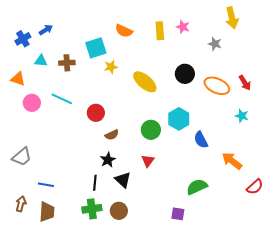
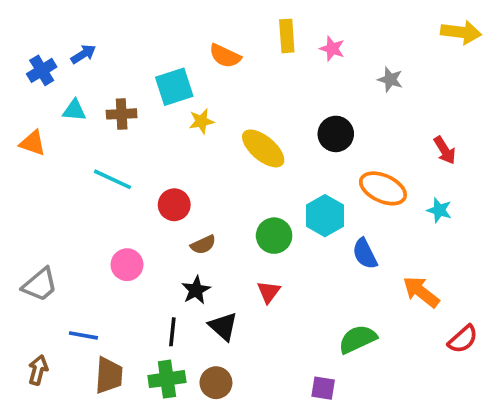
yellow arrow: (232, 18) -> (461, 32), moved, turned -70
yellow rectangle: (160, 31) -> (287, 36), moved
orange ellipse: (217, 86) -> (383, 188), moved
pink circle: (32, 103) -> (127, 265), moved
brown trapezoid: (47, 212) -> (109, 375), moved

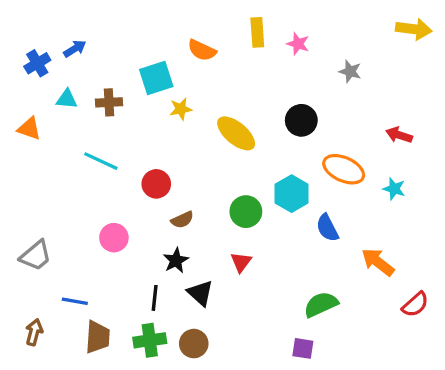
red arrow: (445, 150) -> (399, 135), turned 140
purple square: (323, 388) -> (303, 348), moved

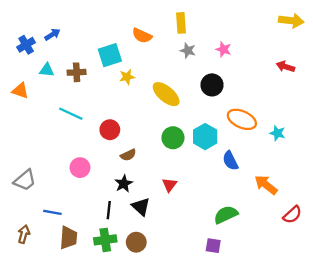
pink star: (298, 44) -> (223, 49), moved
gray star: (350, 71) -> (188, 51), moved
red arrow: (399, 135) -> (285, 67), moved
green circle: (246, 212) -> (173, 138), moved

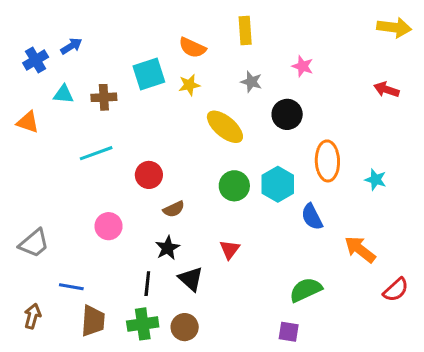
gray star: (188, 51) -> (251, 82), moved
yellow star: (127, 77) -> (189, 85), moved
cyan line: (71, 114) -> (96, 153), turned -45
orange ellipse: (242, 119) -> (327, 161), turned 64

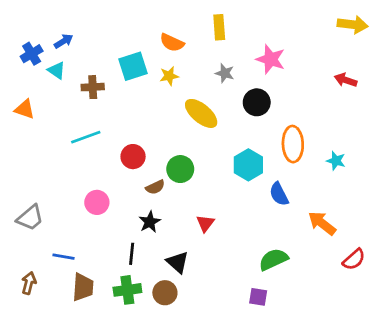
pink star: (303, 66) -> (271, 59), size x1.5
cyan triangle: (63, 94) -> (57, 70), moved, turned 30
green circle: (234, 186) -> (180, 169), moved
black triangle: (191, 279) -> (177, 262), moved

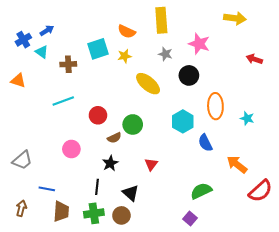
yellow arrow: (353, 25) -> (235, 18), moved
yellow rectangle: (219, 27) -> (161, 20), size x1.4
red semicircle: (354, 259) -> (260, 191), size x1.4
purple square: (258, 297) -> (190, 219), turned 32

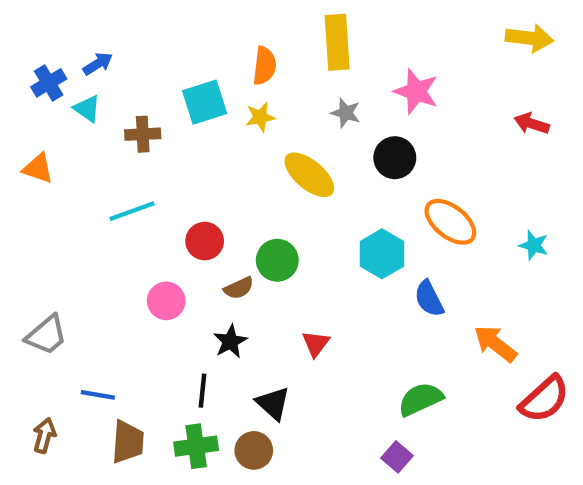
yellow arrow: (235, 18) -> (529, 38), moved
orange semicircle: (127, 31) -> (264, 66), turned -108
orange ellipse: (215, 106) -> (450, 222), turned -50
cyan star: (247, 118) -> (534, 245), moved
pink circle: (71, 149) -> (166, 301), moved

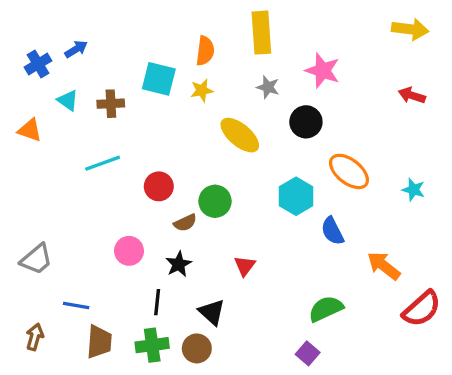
cyan square: (205, 102) -> (159, 79), turned 32
cyan triangle: (87, 109) -> (68, 100), moved
pink circle: (166, 301) -> (129, 251), moved

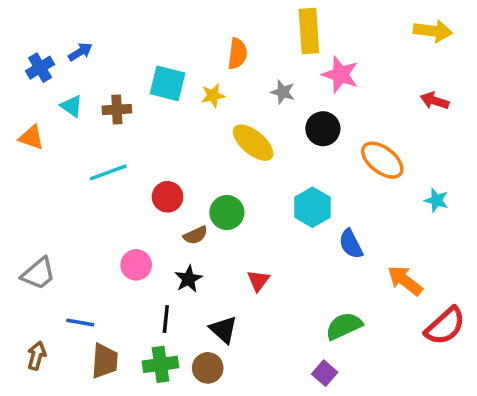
yellow rectangle: (261, 33) -> (309, 31), moved
orange semicircle: (205, 51) -> (237, 54), moved
orange ellipse: (349, 171) -> (382, 160), moved

